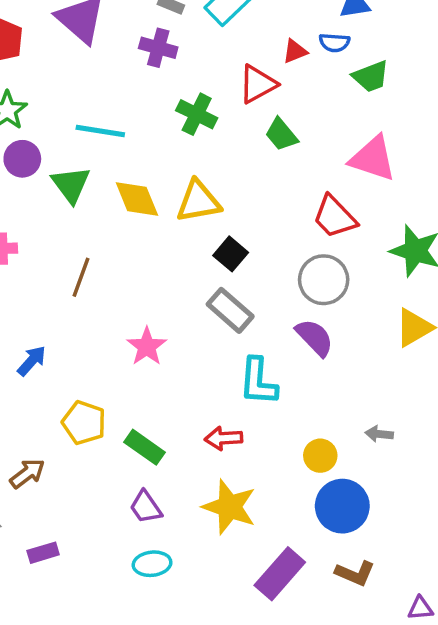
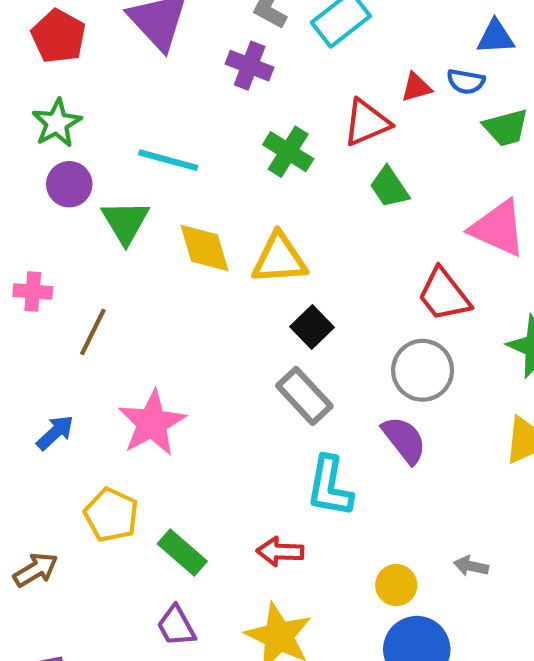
brown line: (81, 277) -> (93, 332), moved
pink star: (147, 346) -> (152, 423), moved, size x1.4

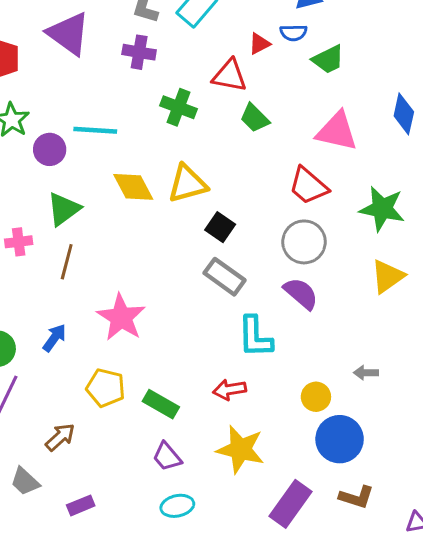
red triangle: (367, 123) -> (230, 76), turned 45
purple circle: (69, 184) -> (50, 149), moved
green triangle: (125, 222) -> (64, 209), moved, turned 36

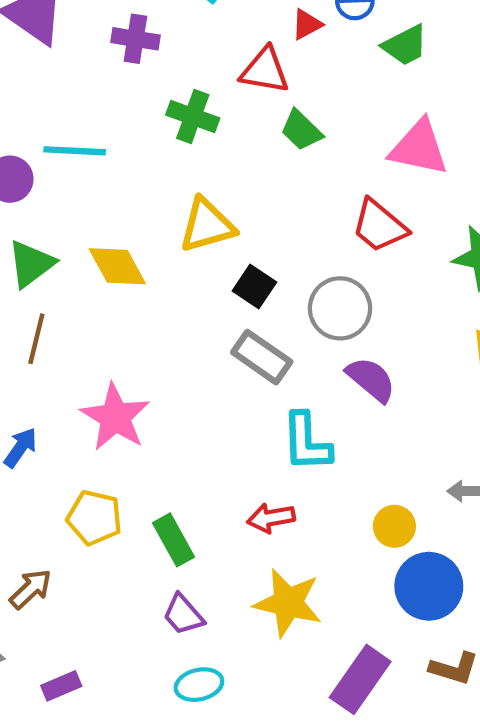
yellow diamond: (133, 187) -> (117, 266), moved
gray circle: (304, 242) -> (340, 308), moved
green rectangle: (161, 404) -> (174, 540), turned 32

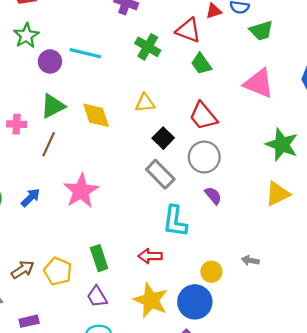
yellow triangle: (207, 225) -> (145, 103), size x0.7
red trapezoid: (379, 226) -> (203, 116), moved
purple semicircle: (371, 379) -> (213, 196), size x0.7
yellow pentagon: (94, 518) -> (58, 271), moved
blue circle: (429, 586) -> (195, 302), moved

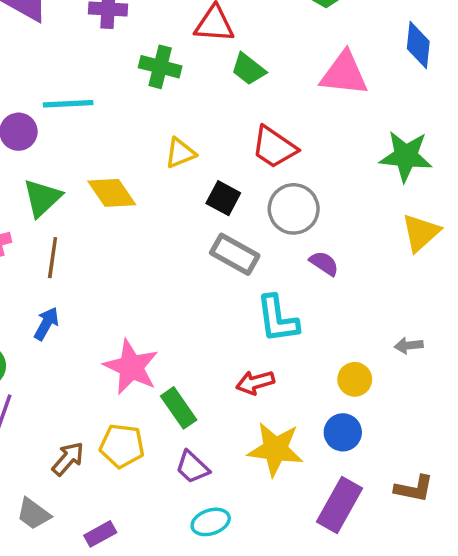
pink star: (81, 191) -> (131, 367), moved
blue arrow: (31, 198) -> (46, 324), moved
blue circle: (195, 302) -> (343, 432), size x0.7

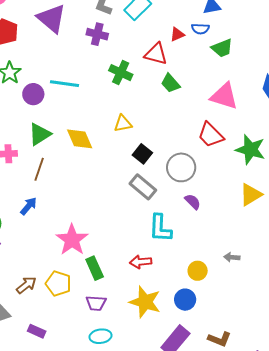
red trapezoid: (274, 147) -> (211, 135), moved
purple trapezoid: (192, 467) -> (96, 303), turned -50
purple rectangle: (100, 534) -> (37, 331), turned 42

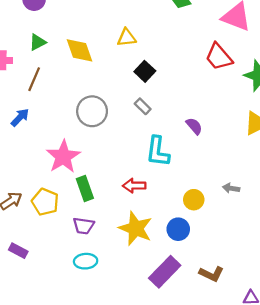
green triangle: (40, 134) -> (38, 42), size x0.7
gray circle: (181, 167) -> (92, 111), moved
gray rectangle: (143, 187) -> (143, 106), size x0.6

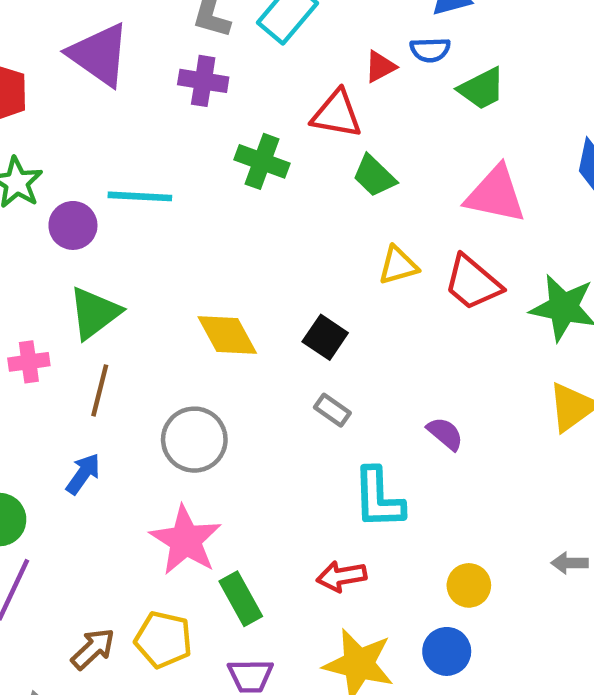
yellow triangle: (127, 38) -> (398, 266), moved
green triangle: (38, 42) -> (94, 313), size x1.5
yellow diamond: (80, 50) -> (227, 335), moved
gray circle: (92, 111) -> (194, 440), moved
gray arrow: (231, 188) -> (570, 563), moved

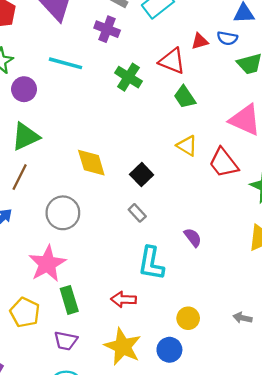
cyan line: (140, 196) -> (66, 63), moved
yellow triangle: (398, 266) -> (187, 146), turned 35

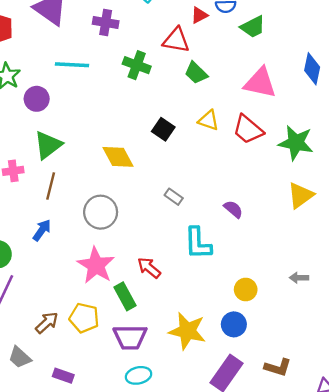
black square: (142, 175) -> (163, 129), moved
red arrow: (124, 299) -> (149, 268), moved, turned 50
purple trapezoid: (66, 341) -> (130, 337), size x1.4

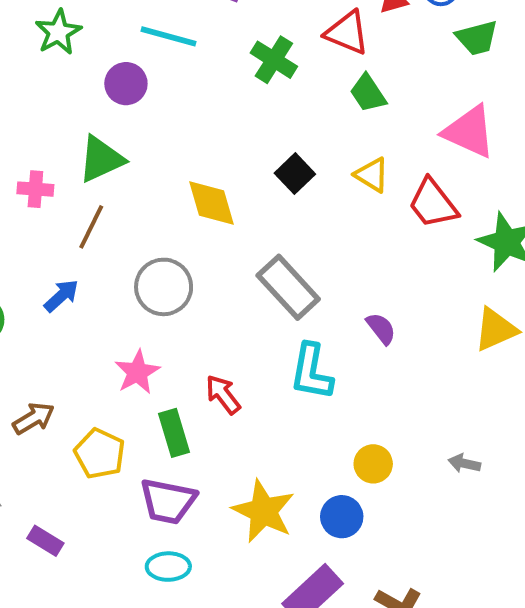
purple circle: (37, 99) -> (126, 84), moved
gray rectangle: (174, 197) -> (288, 287), size x2.0
pink star: (96, 265) -> (137, 372), size x0.7
brown arrow: (47, 323) -> (34, 418), moved

